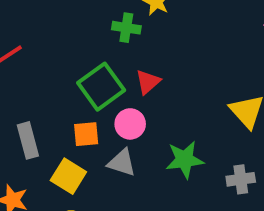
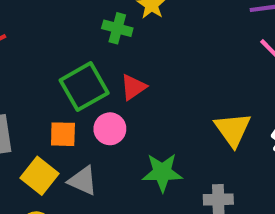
gray triangle: (122, 163) -> (83, 181), moved

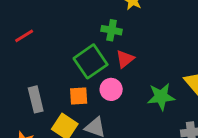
green cross: (117, 28) -> (112, 30), moved
green star: (162, 172) -> (161, 97), moved

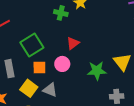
green cross: (112, 30) -> (61, 13), moved
green square: (91, 61) -> (32, 45), moved

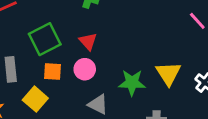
red triangle: (73, 43) -> (88, 41), moved, turned -40
gray triangle: (50, 90) -> (98, 104), moved

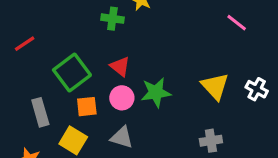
green star: (132, 83) -> (156, 92), moved
gray triangle: (98, 104) -> (122, 137), moved

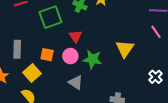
green square: (72, 73) -> (50, 17), moved
yellow triangle: (215, 86) -> (125, 49), moved
gray triangle: (122, 137) -> (76, 82), moved

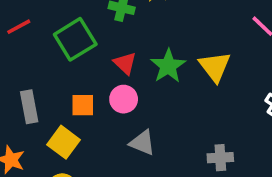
green star: (92, 59) -> (168, 66), moved, turned -30

